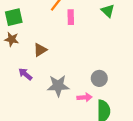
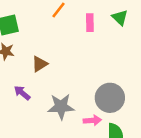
pink rectangle: (71, 17) -> (90, 23), moved
gray circle: (99, 78) -> (110, 98), size x1.5

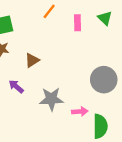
gray circle: (110, 98) -> (104, 80), moved

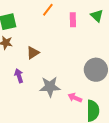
purple arrow: (16, 86) -> (19, 76), turned 32
pink arrow: (80, 111) -> (75, 98), turned -152

